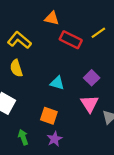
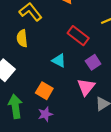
red rectangle: (71, 40) -> (78, 36), moved
green arrow: (23, 137) -> (15, 106), size x1.5

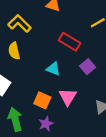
pink triangle: (86, 87) -> (68, 97), moved

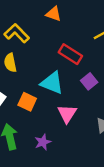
cyan triangle: (53, 69) -> (52, 83), size x1.5
orange square: (42, 100) -> (27, 102), moved

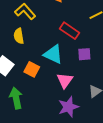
purple square: (89, 81) -> (84, 54), turned 32
purple star: (43, 142) -> (68, 107), moved, size x1.5

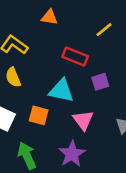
purple star: (68, 107) -> (72, 154), moved

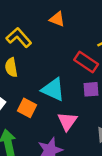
red rectangle: (75, 57) -> (86, 62), moved

